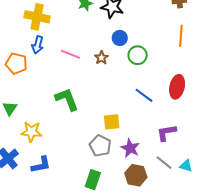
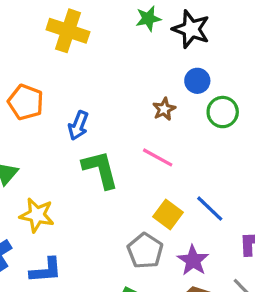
blue arrow: (38, 45) -> (78, 126), moved
pink line: (71, 54) -> (158, 157), moved
blue line: (144, 95) -> (210, 209), moved
yellow square: (112, 122) -> (168, 215), turned 36

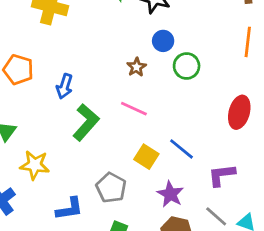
green L-shape: (100, 169) -> (86, 122), turned 60
gray pentagon: (145, 251) -> (111, 188), moved
blue L-shape: (46, 270) -> (70, 209), moved

